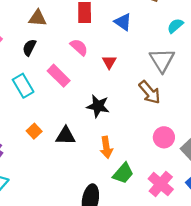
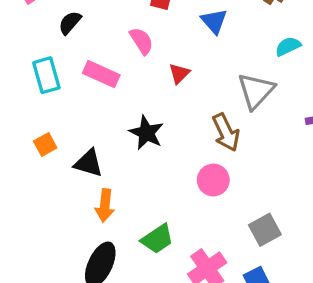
pink rectangle: (59, 76) -> (101, 74), turned -35
pink circle: (164, 137) -> (213, 180), moved
orange arrow: (106, 147) -> (105, 205), moved

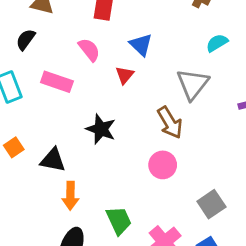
blue triangle: (214, 21) -> (141, 45), moved
green trapezoid: (157, 239) -> (119, 221), turned -76

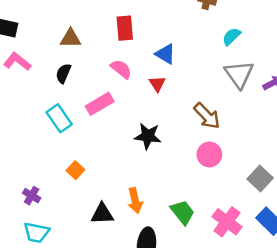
pink rectangle: (57, 82) -> (100, 104), turned -36
gray triangle: (193, 84) -> (239, 74), moved
black triangle: (53, 160) -> (102, 214), moved

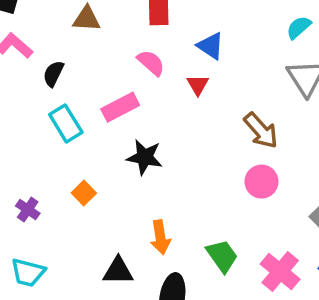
black semicircle: (63, 73) -> (53, 74), moved
black star: (148, 136) -> (145, 157), moved
purple cross: (32, 196) -> (28, 210), moved
black triangle: (102, 214) -> (118, 271), moved

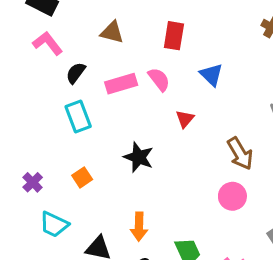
red triangle: (198, 85) -> (185, 119), moved
pink rectangle: (120, 107) -> (121, 84), moved
cyan trapezoid: (28, 273) -> (54, 224), moved

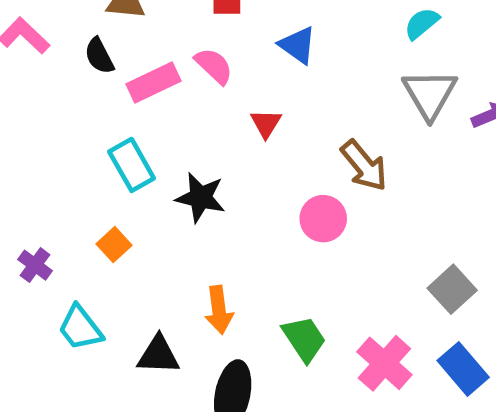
black semicircle: (76, 73) -> (99, 56), moved, turned -55
cyan rectangle: (78, 116) -> (132, 165), moved
pink circle: (232, 196) -> (323, 219), moved
cyan trapezoid: (54, 224) -> (80, 328), turned 36

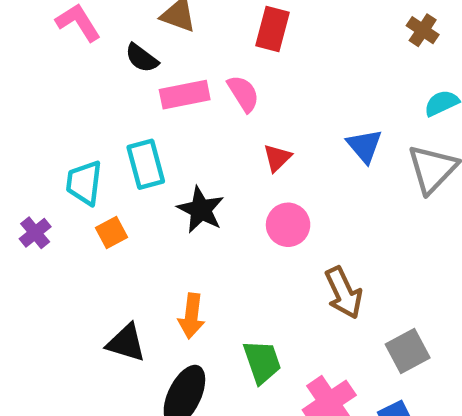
blue triangle: (298, 45) -> (365, 146), moved
black semicircle: (99, 56) -> (142, 58), turned -40
brown arrow: (364, 166) -> (344, 293), moved
pink circle: (323, 219) -> (288, 225), moved
cyan trapezoid: (80, 328) -> (84, 183), moved, turned 30

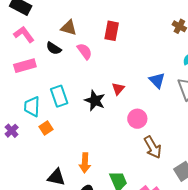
pink semicircle: (243, 94) -> (85, 51), moved
pink rectangle: (185, 95) -> (25, 66), moved
black star: (201, 210) -> (95, 101), moved
pink circle: (288, 225) -> (137, 119), moved

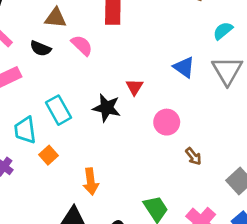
brown arrow: (153, 147) -> (193, 156), size x0.6
orange arrow: (85, 163) -> (91, 181), moved

